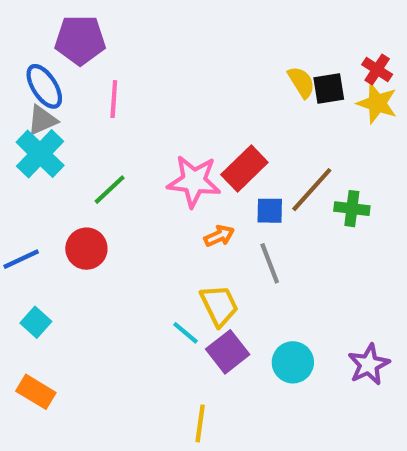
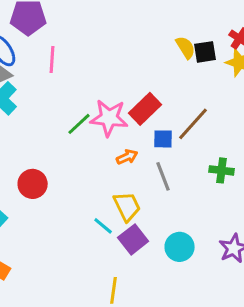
green line: (110, 190) -> (79, 124), moved
green cross: (352, 209) -> (221, 170), moved
red circle: (86, 249) -> (33, 184), moved

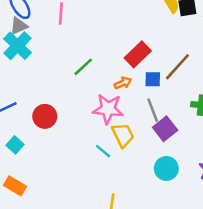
pink star: (109, 118) -> (108, 109), moved
orange arrow: (127, 157) -> (123, 83), moved
purple square: (133, 239) -> (165, 129), moved

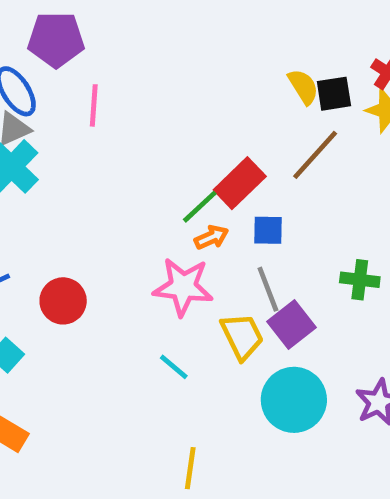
green line: (83, 67) -> (200, 207), moved
brown line: (177, 67) -> (315, 155), moved
yellow trapezoid: (123, 135) -> (242, 336), moved
cyan circle: (166, 168) -> (294, 400), size x1.4

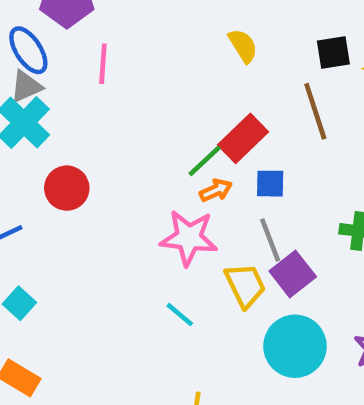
yellow semicircle: (303, 87) -> (243, 46), moved
brown line: (315, 155) -> (315, 111), turned -60
red circle: (63, 301) -> (67, 188), moved

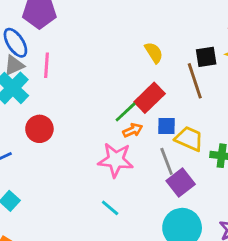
yellow semicircle: (243, 46) -> (154, 53), moved
black square: (333, 52) -> (206, 57), moved
pink line: (103, 64) -> (47, 65), moved
yellow trapezoid: (245, 285) -> (189, 139), moved, turned -40

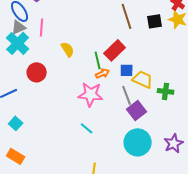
yellow semicircle: (154, 53) -> (68, 49), moved
brown line: (195, 81) -> (127, 16), moved
green line: (126, 112) -> (98, 60), turned -60

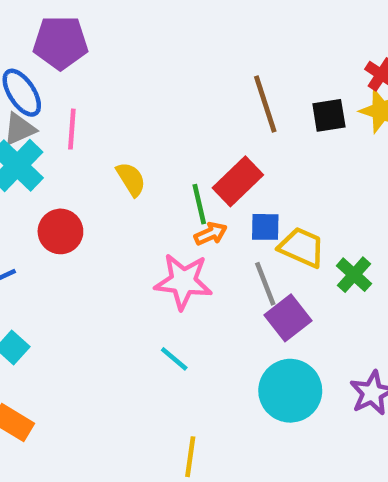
green cross: (166, 91) -> (354, 275), turned 35

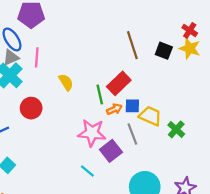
black square: (329, 115) -> (164, 51), turned 30
orange arrow: (211, 234) -> (114, 109), moved
purple square: (288, 318) -> (111, 151), moved

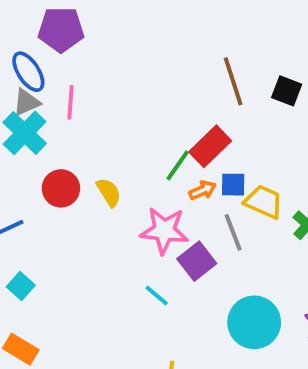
yellow semicircle: (66, 82) -> (109, 192), moved
green line: (100, 95) -> (178, 165), turned 48

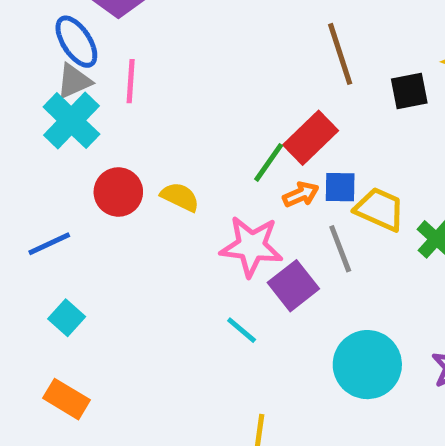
black square: (287, 91) -> (409, 91), moved, turned -32
yellow semicircle: (109, 192) -> (180, 197), turned -32

